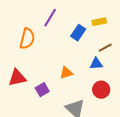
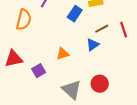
blue triangle: (96, 64) -> (93, 45), turned -32
red circle: (101, 90) -> (100, 84), moved

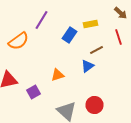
orange semicircle: (24, 20) -> (18, 41), turned 40
red line: (124, 30) -> (118, 37), moved

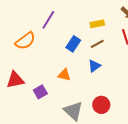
blue rectangle: (70, 35) -> (73, 44), moved
brown line: (96, 50) -> (97, 44), moved
orange triangle: (58, 75) -> (64, 75), turned 32

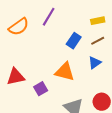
orange semicircle: (25, 41) -> (19, 27), moved
orange triangle: (64, 75) -> (65, 72), size x1.5

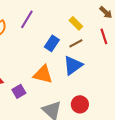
yellow rectangle: (98, 21) -> (76, 23), turned 56
blue triangle: (95, 63) -> (73, 65), size x1.5

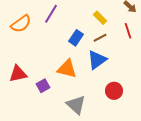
red circle: (80, 104) -> (114, 91), moved

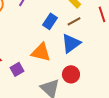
red circle: (114, 91) -> (71, 74), moved

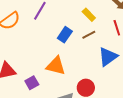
blue triangle: (71, 43) -> (108, 57), moved

